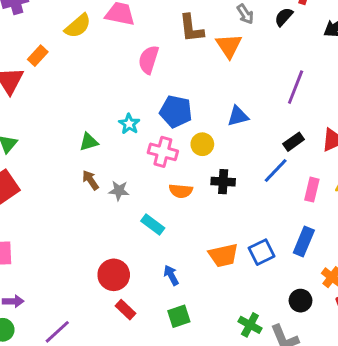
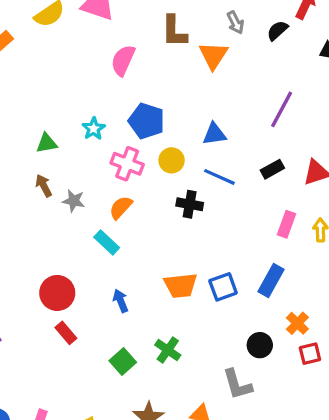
blue line: (276, 170) -> (219, 177), moved, turned 64
orange semicircle: (181, 191) -> (121, 207), moved, turned 120
green square: (179, 316) -> (123, 362), moved, turned -30
green cross: (250, 325) -> (168, 350), moved

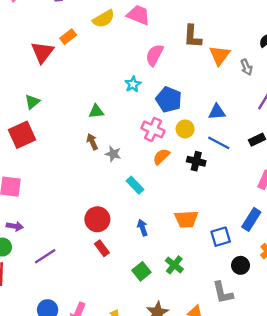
gray arrow: (235, 23) -> (246, 67), moved
cyan star: (94, 129) -> (133, 84), moved
orange semicircle: (121, 207) -> (161, 157), moved
blue square: (223, 287) -> (221, 237), moved

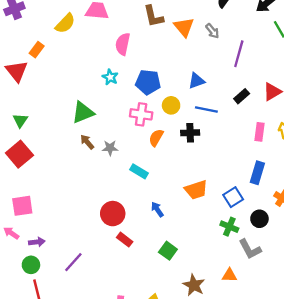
green triangle: (96, 111) -> (83, 112), size x1.5
green cross: (174, 265) -> (229, 227), moved

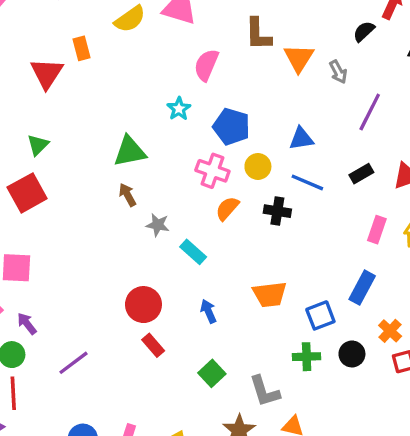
orange rectangle: (37, 50) -> (82, 48), turned -63
gray star: (110, 148) -> (158, 225), moved
green cross: (229, 227) -> (307, 357), turned -36
purple arrow: (37, 242) -> (27, 324), turned -133
gray L-shape: (250, 249) -> (265, 391), moved

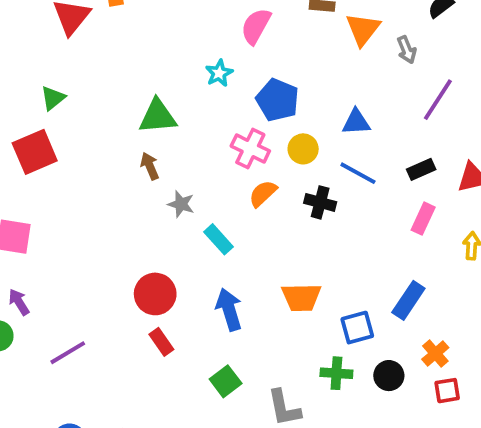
pink rectangle: (377, 230) -> (423, 219), moved
blue arrow: (208, 311) -> (229, 309), size x1.5

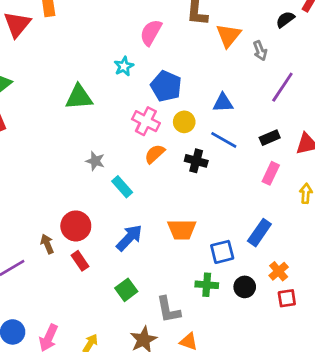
brown arrow: (150, 166) -> (47, 244), moved
blue arrow: (229, 309) -> (129, 238), turned 60

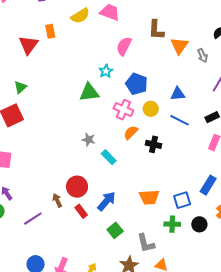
green triangle: (79, 97) -> (89, 92), moved
black cross: (196, 161) -> (154, 144), moved
orange trapezoid: (182, 230) -> (149, 197), moved
blue arrow: (129, 238) -> (106, 201), moved

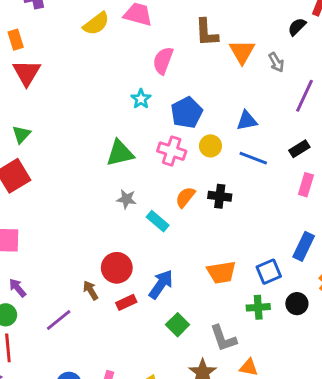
orange rectangle: (50, 31) -> (16, 40), moved
blue pentagon: (137, 84) -> (187, 113), turned 30
green triangle: (89, 92) -> (120, 153), moved
orange semicircle: (131, 133) -> (185, 197), moved
red rectangle: (81, 211) -> (126, 302), turned -72

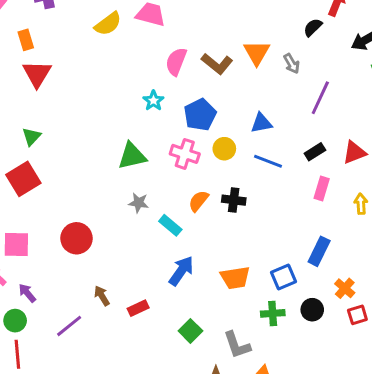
brown L-shape: (207, 33) -> (217, 64), moved, turned -48
red circle: (117, 268) -> (76, 238), moved
blue arrow: (161, 284) -> (181, 271), moved

